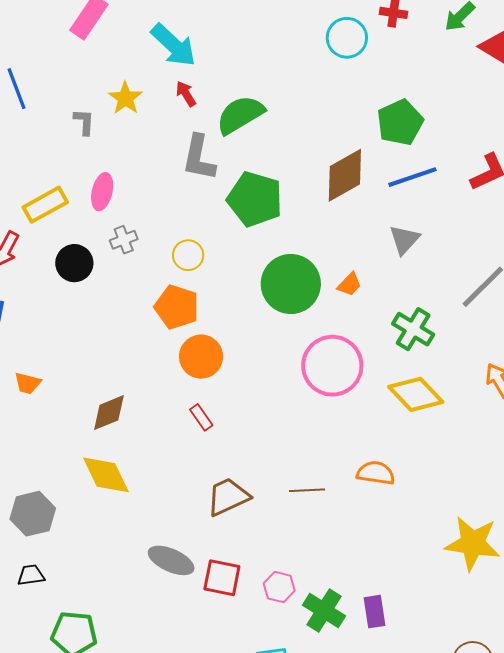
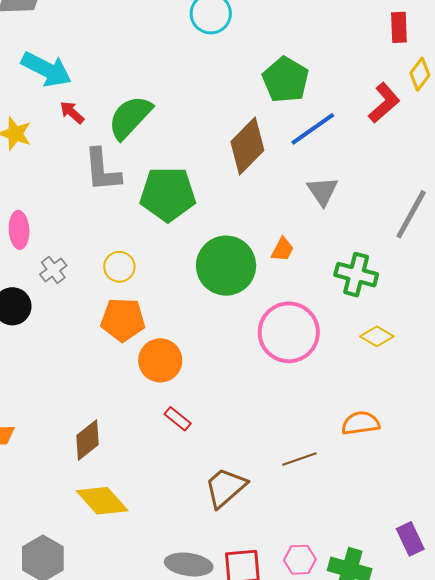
yellow diamond: (416, 394) -> (377, 336), size x0.6
purple rectangle: (375, 612) -> (410, 539), moved

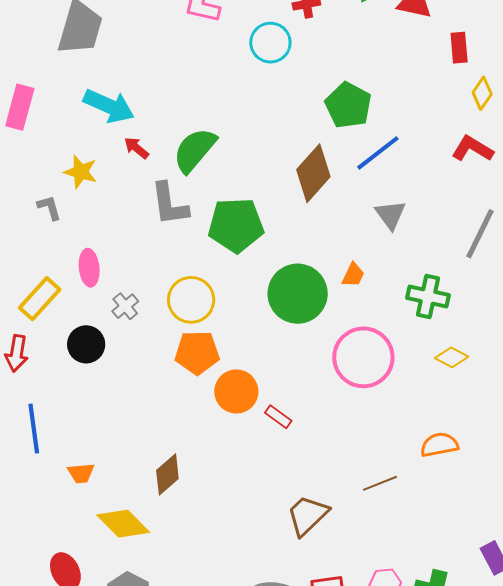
red L-shape: (384, 103) -> (472, 149), moved, turned -105
yellow circle: (119, 267) -> (191, 300), size x1.5
red rectangle: (178, 419) -> (278, 417), moved
yellow diamond: (102, 501) -> (123, 524), moved

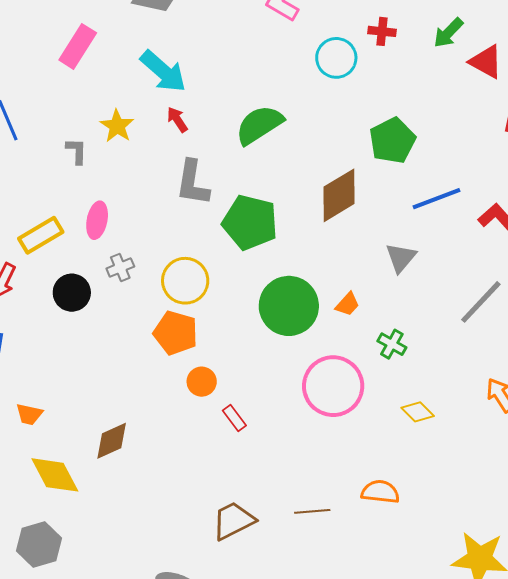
green semicircle: (195, 150) -> (259, 125), moved
blue line: (378, 153) -> (436, 199), moved
green cross: (428, 296) -> (392, 344), moved, size x0.7
orange circle: (236, 391) -> (202, 382), size x0.7

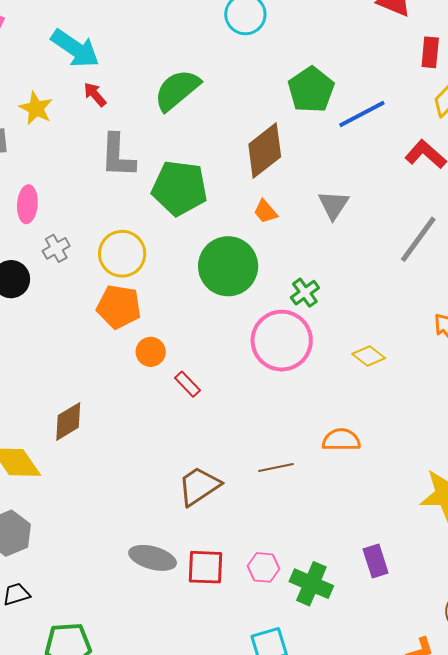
blue line: (436, 199) -> (362, 114), moved
orange trapezoid: (348, 304) -> (265, 211), moved, turned 104
green cross: (392, 344) -> (305, 293), moved, turned 32

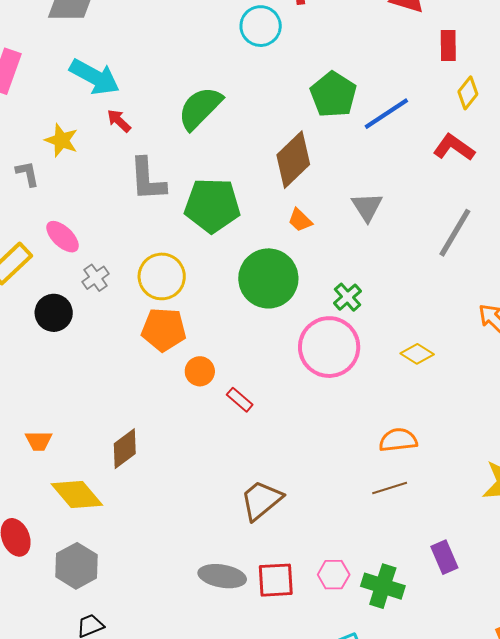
pink ellipse: (27, 204) -> (63, 237), turned -45
brown line: (276, 468) -> (390, 488), moved

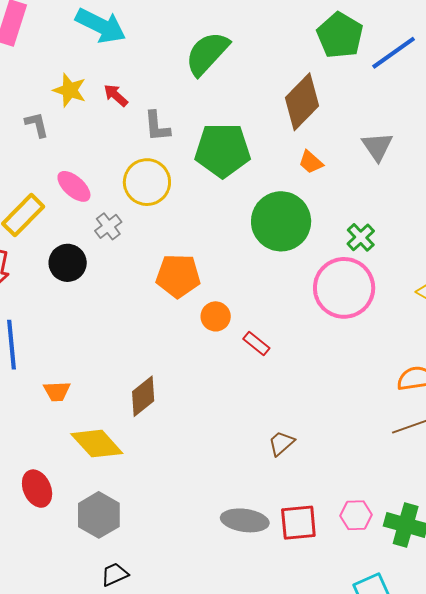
red arrow: (119, 121) -> (116, 95), moved
gray L-shape: (148, 179) -> (157, 126), size x0.7
yellow circle: (162, 276) -> (147, 182), moved
brown trapezoid: (261, 500) -> (281, 443), size x0.6

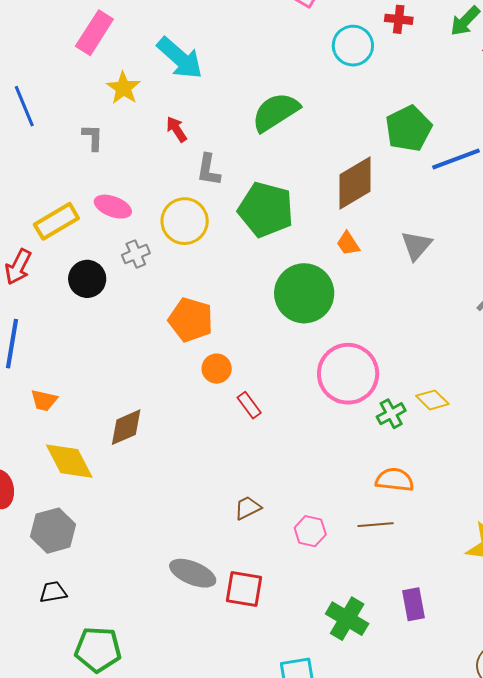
yellow star: (70, 90) -> (123, 88), moved
pink ellipse: (74, 186) -> (113, 207), turned -36
green cross: (361, 237) -> (391, 414), moved
pink hexagon: (356, 515) -> (310, 531), moved

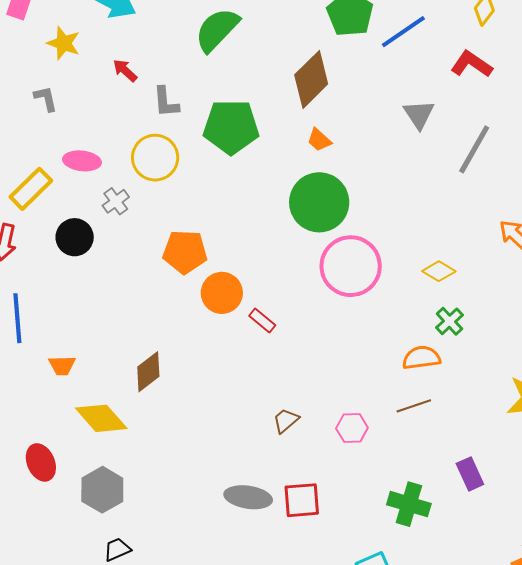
gray triangle: (416, 246) -> (419, 114), moved
green circle: (304, 293) -> (319, 202), moved
orange circle: (217, 369) -> (222, 293), size x1.4
green cross: (391, 414) -> (450, 321), moved

